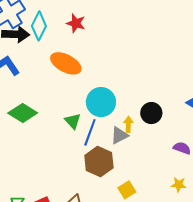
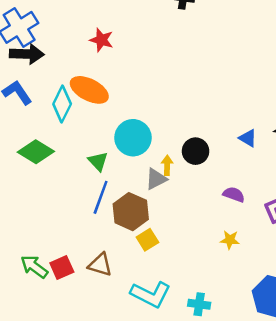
cyan diamond: (39, 26) -> (62, 104), moved
blue line: (90, 132) -> (101, 197), moved
yellow square: (127, 190) -> (147, 240), moved

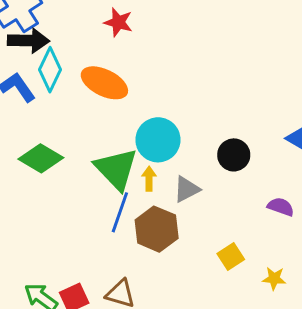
cyan diamond: (62, 104) -> (50, 70), moved
green triangle: (98, 161) -> (116, 169), size x1.8
yellow arrow: (167, 165) -> (149, 179), moved
yellow square: (147, 240) -> (231, 256), moved
yellow star: (230, 240) -> (274, 278), moved

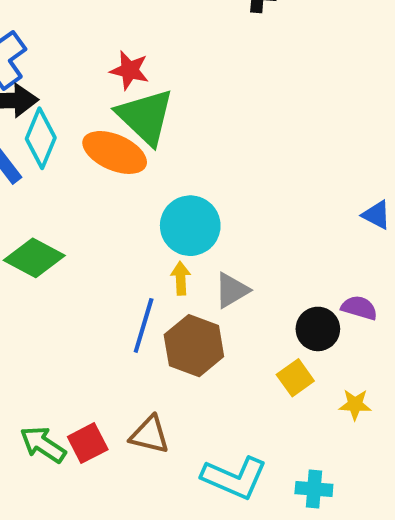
black circle: (234, 155) -> (318, 329), moved
green triangle: (116, 169) -> (145, 117), moved

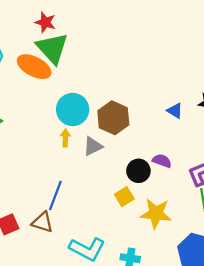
blue line: (144, 325) -> (55, 195), moved
brown hexagon: (194, 346) -> (113, 118), moved
yellow star: (355, 404) -> (156, 214), size x1.8

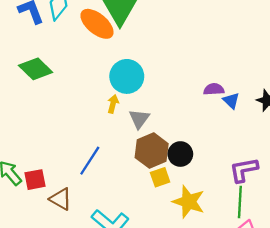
brown hexagon: (113, 118) -> (152, 151), moved
gray triangle: (93, 146) -> (139, 119), turned -40
purple semicircle: (162, 161) -> (214, 89), moved, turned -36
brown triangle: (42, 222) -> (61, 199), moved

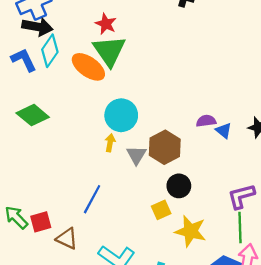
brown hexagon: (152, 151) -> (165, 147), moved

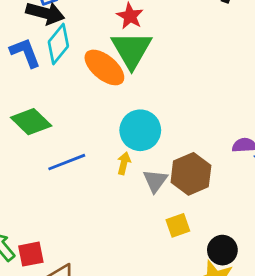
black circle: (179, 186) -> (222, 250), moved
blue line: (92, 199) -> (67, 162), moved, turned 36
yellow square: (161, 210) -> (178, 225), moved

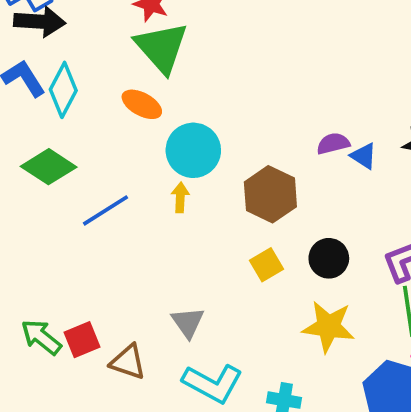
cyan diamond: (58, 44) -> (63, 90), moved
orange ellipse: (104, 67) -> (142, 104), moved, size x0.7
gray triangle: (155, 181) -> (188, 322), moved
black circle: (222, 250) -> (329, 258), moved

